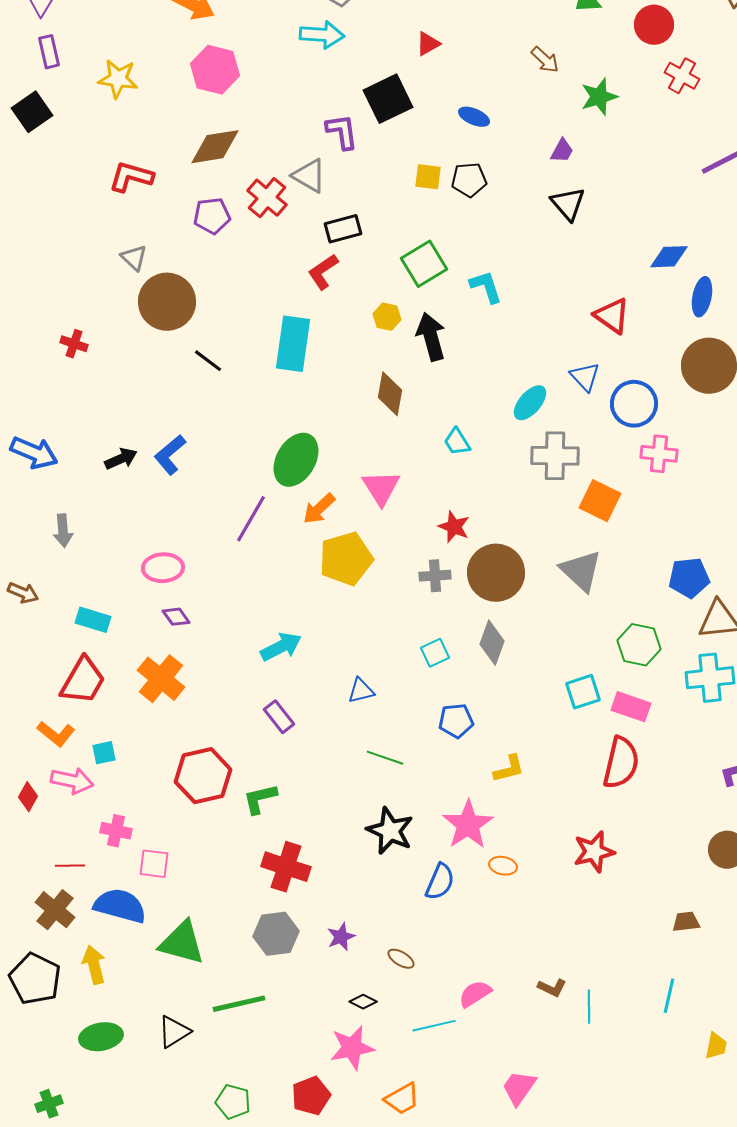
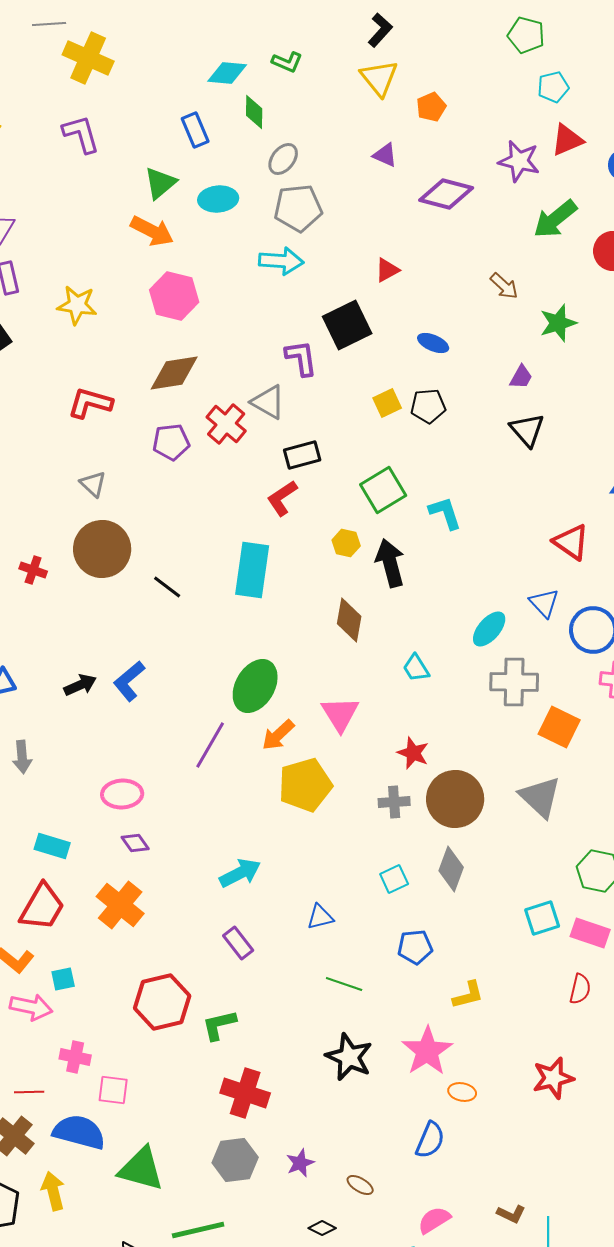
yellow square: (428, 177) -> (387, 403), turned -32
brown circle: (167, 302) -> (102, 549), moved
red semicircle: (621, 763) -> (580, 989), size x0.6
blue semicircle: (440, 882) -> (430, 1140), moved

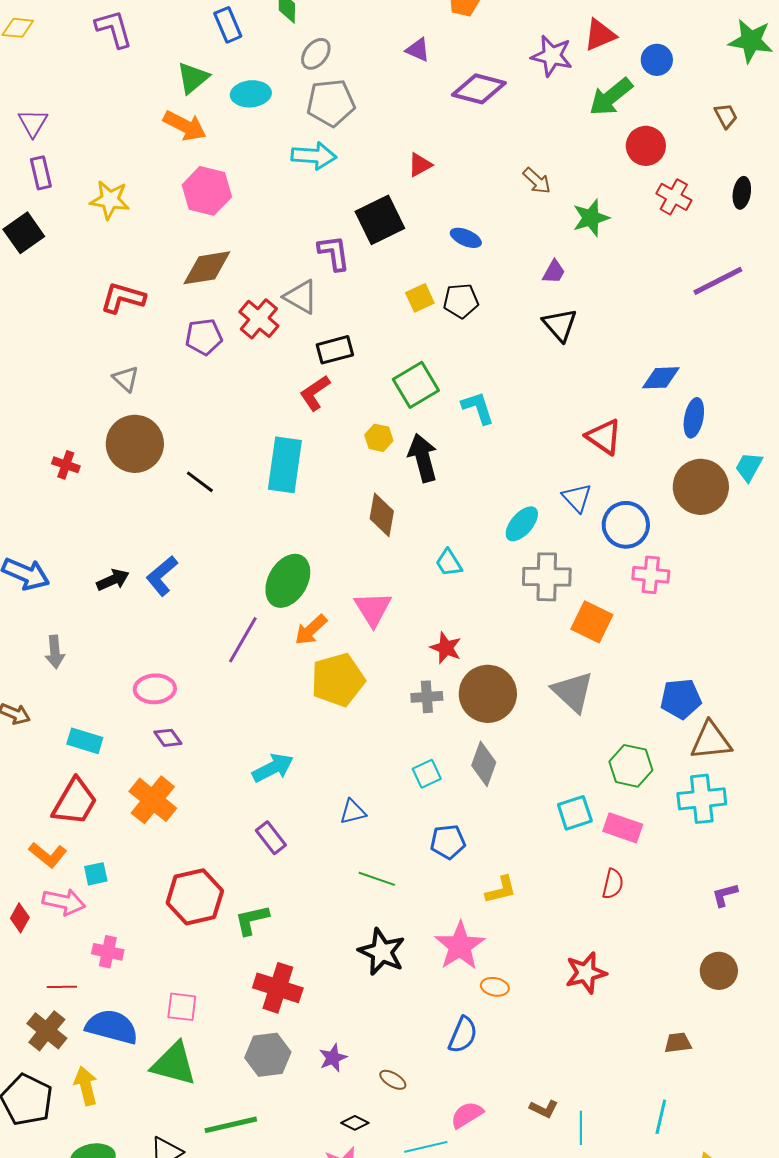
green arrow: (555, 219) -> (611, 97), moved
pink square: (113, 1090) -> (182, 1007), moved

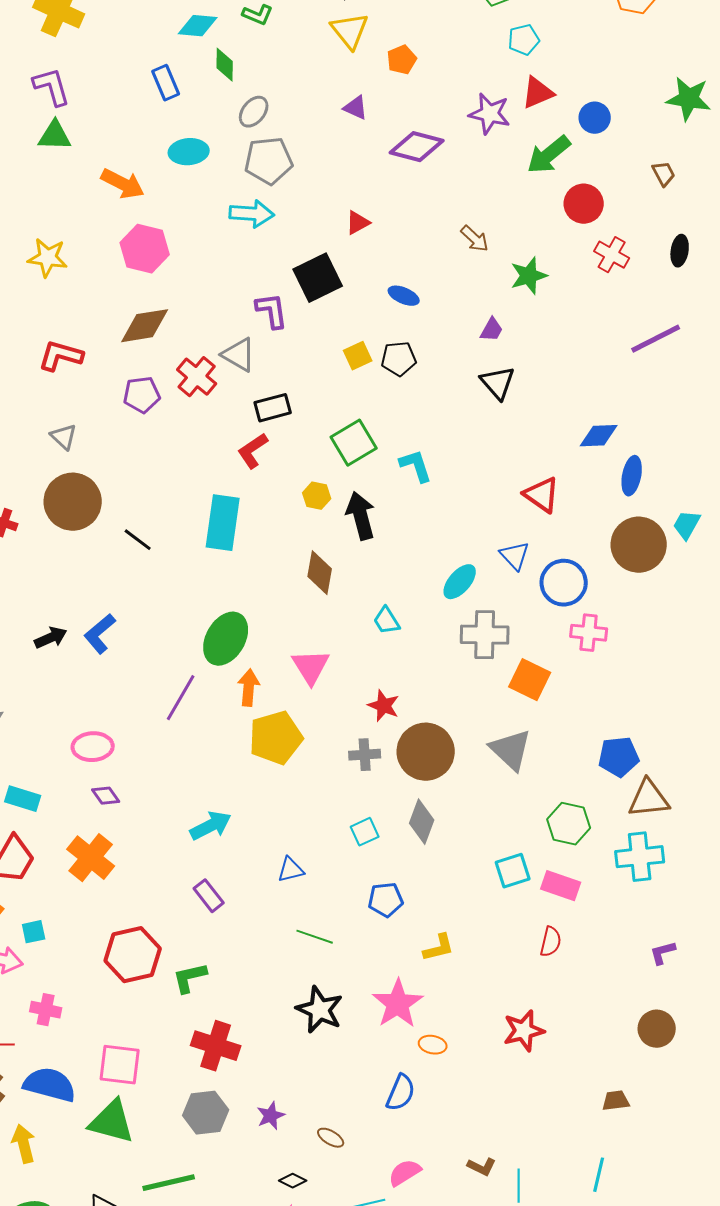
green triangle: (193, 78) -> (55, 136), moved, turned 42
orange arrow: (311, 630) -> (249, 688), turned 138
pink square: (182, 1007) -> (120, 1065), size x1.4

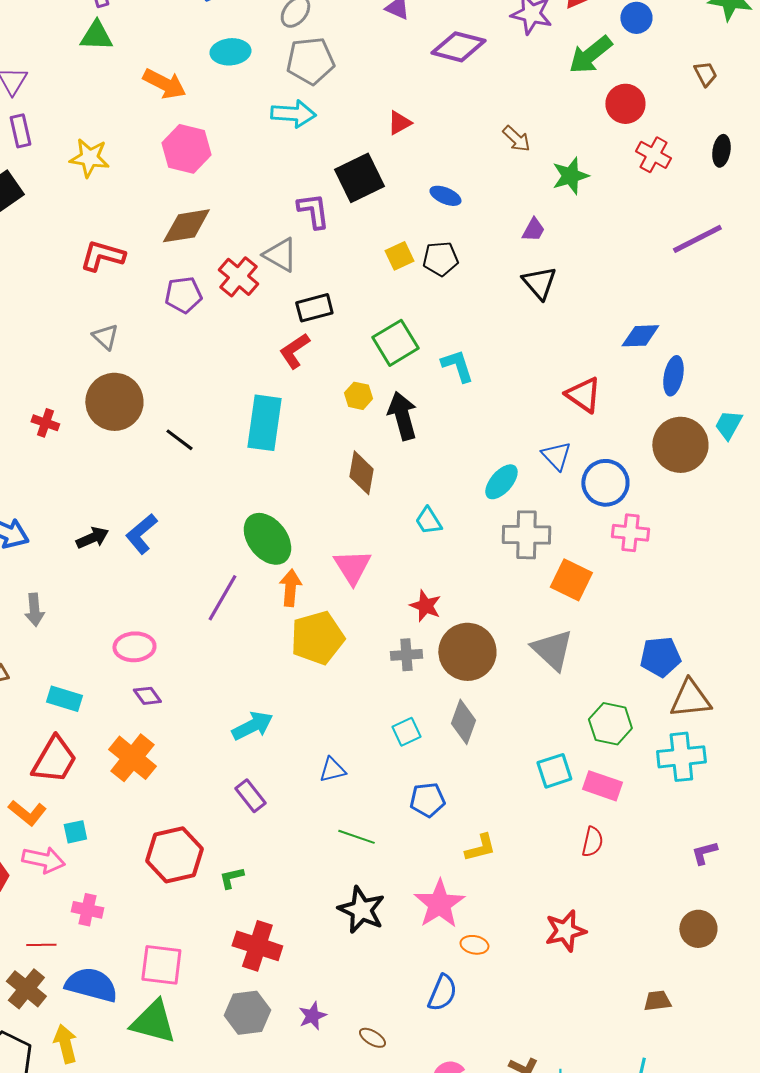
green ellipse: (226, 639) -> (267, 539), turned -68
green L-shape: (190, 978) -> (231, 878), size x0.7

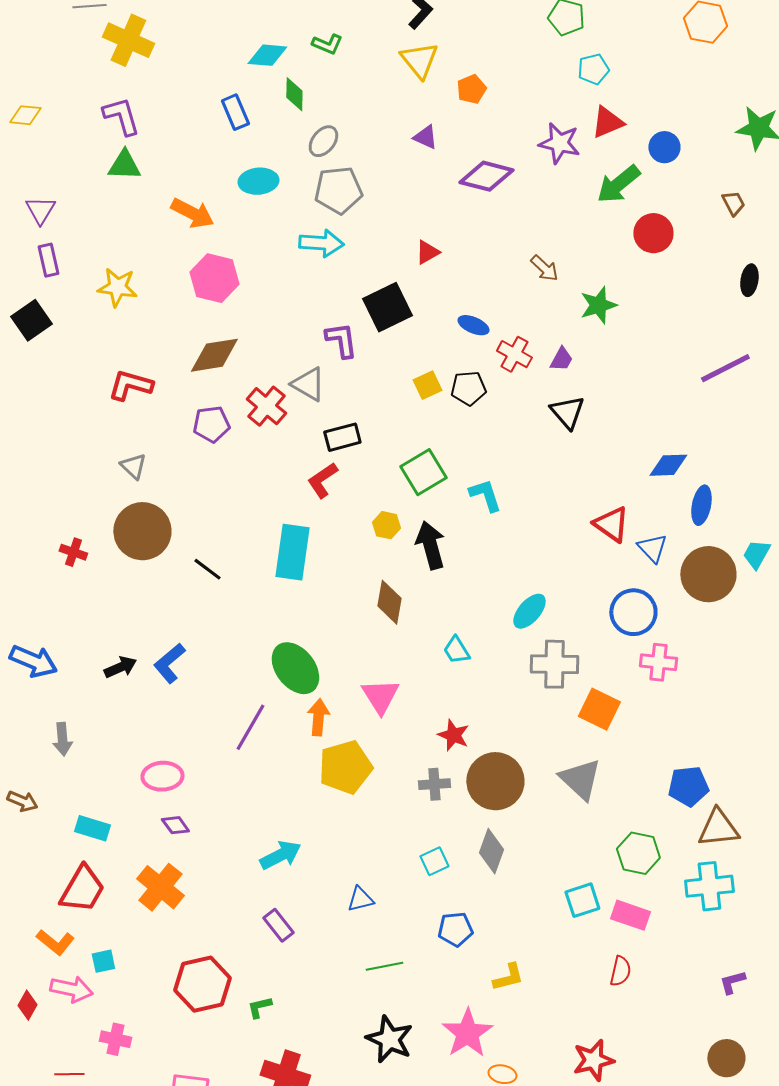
red cross: (653, 155) -> (514, 354), moved
blue triangle: (556, 456) -> (652, 548), moved
green line: (356, 837) -> (384, 966), turned -30

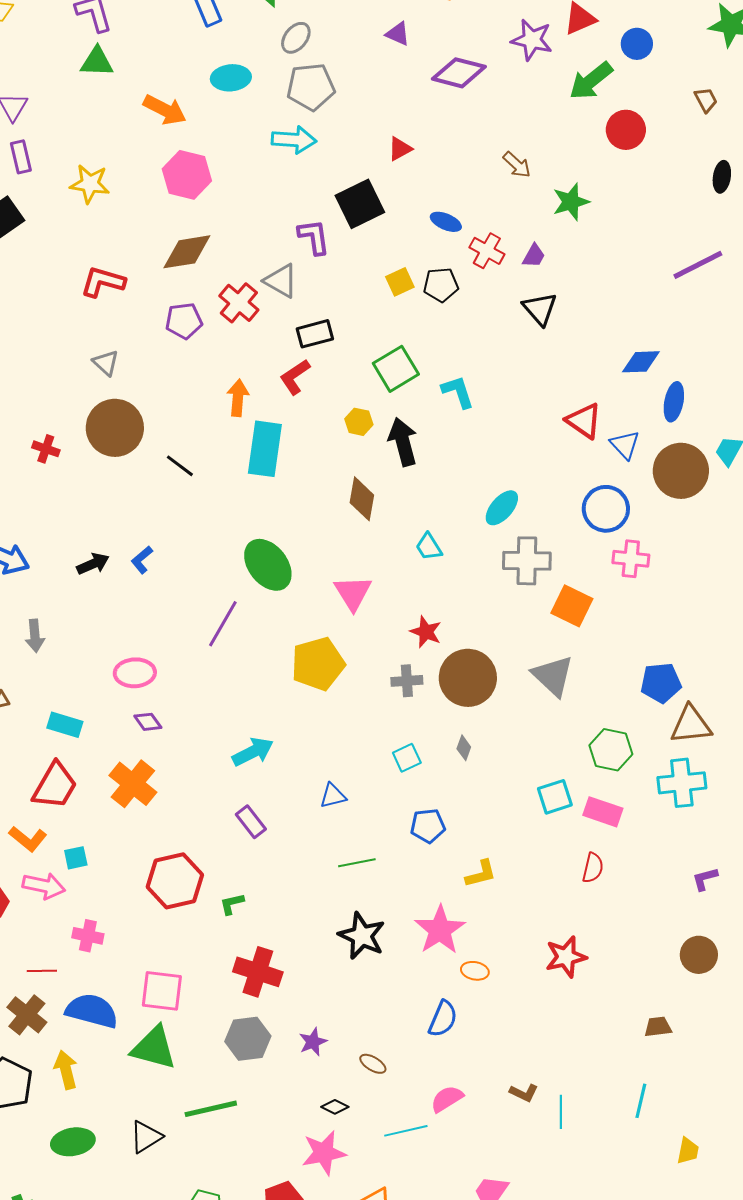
blue L-shape: (169, 663) -> (142, 560), size x0.7
orange arrow: (318, 717) -> (238, 398), moved
gray diamond: (491, 851) -> (464, 748), size x0.6

